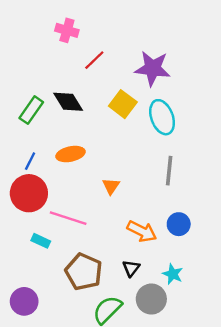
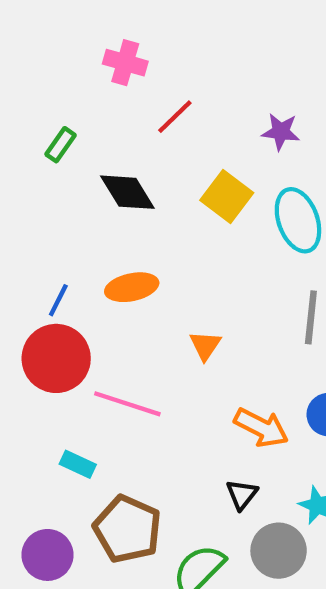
purple star: (153, 68) -> (281, 132), size x0.6
green rectangle: (31, 110) -> (60, 145), moved, size x0.7
cyan rectangle: (41, 241) -> (78, 464), moved
brown pentagon: (84, 272) -> (127, 529), moved

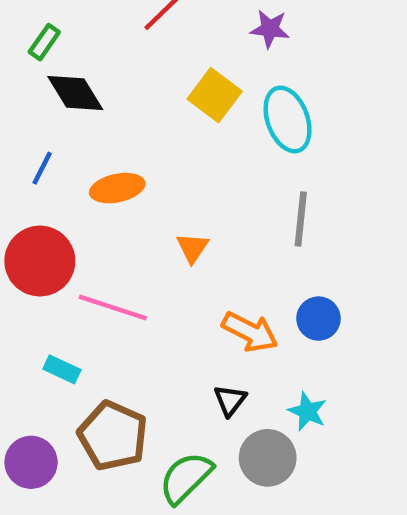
black diamond: (127, 192) -> (75, 93), moved
blue line: (58, 300) -> (42, 168), moved

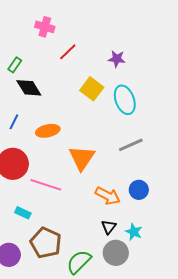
gray line: (301, 219) -> (131, 145), turned 60
orange triangle: (192, 248) -> (82, 158), size x1.8
black triangle: (230, 400) -> (109, 227), moved

